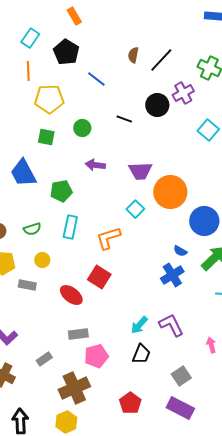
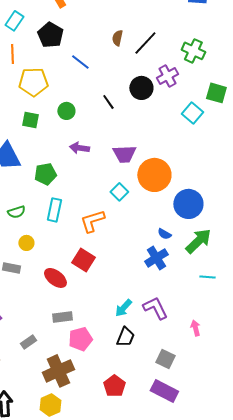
black line: (124, 119) -> (108, 102), turned 35
gray square: (181, 376) -> (165, 359), turned -30

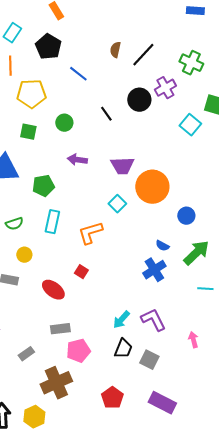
blue circle: (188, 204) -> (186, 216), size x0.6
red square: (83, 260) -> (81, 272), size x0.6
gray square: (165, 359) -> (149, 360), moved
yellow hexagon: (50, 405) -> (34, 417), moved

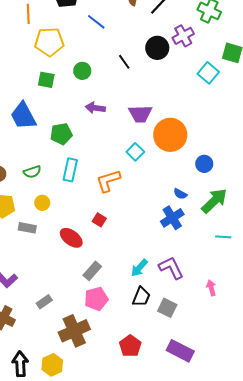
gray rectangle: (60, 329) -> (92, 271), moved, turned -42

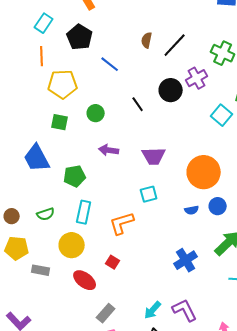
orange circle: (170, 135) -> (204, 172), moved
cyan square: (135, 152) -> (149, 194), turned 30
blue semicircle: (180, 194) -> (192, 210), moved, turned -40
yellow circle: (42, 203) -> (72, 245), moved, size x1.6

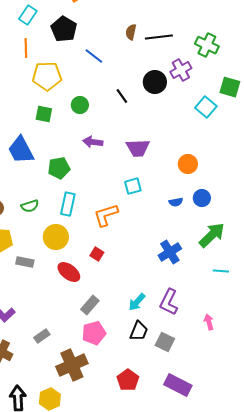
black line: (175, 45) -> (159, 37), turned 40
orange circle: (204, 172) -> (188, 164), size x0.6
purple L-shape: (185, 310) -> (169, 302), turned -128

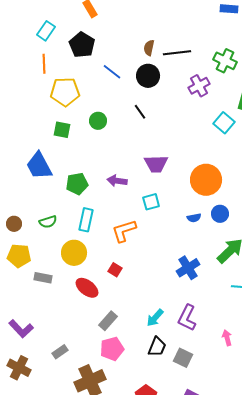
black circle: (155, 82) -> (148, 76), moved
purple arrow: (93, 142) -> (117, 181), moved
orange circle: (188, 164) -> (206, 180), size x1.6

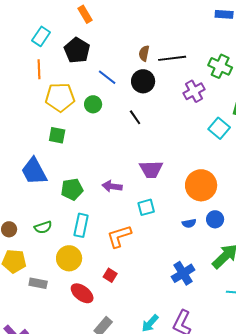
green circle: (98, 121) -> (93, 104), moved

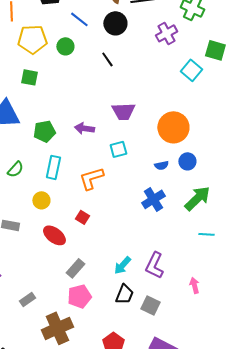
green semicircle: (43, 227) -> (15, 169), turned -30
yellow circle: (69, 258) -> (41, 200), size x0.7
blue cross: (183, 273) -> (153, 199), moved

